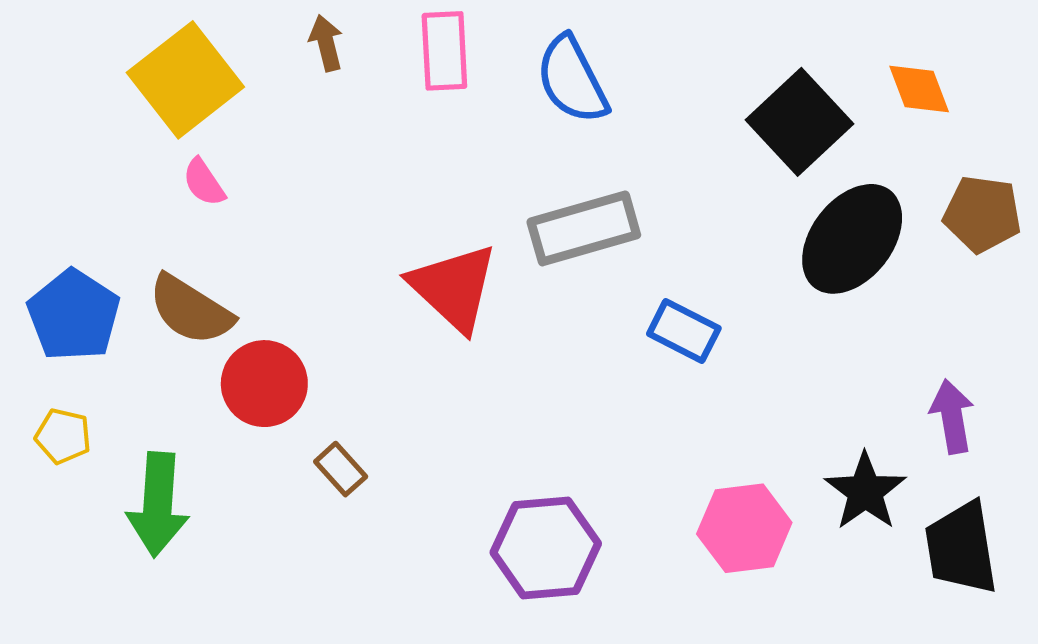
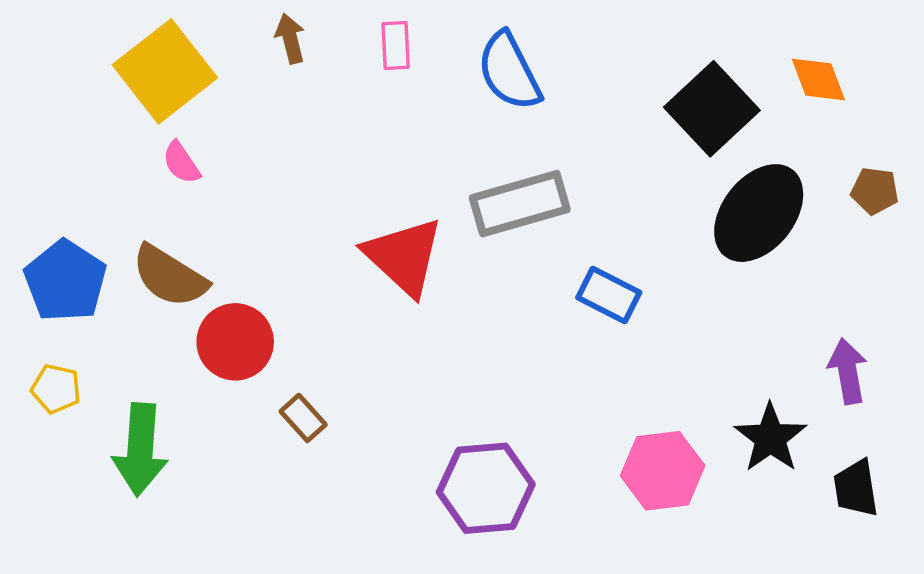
pink rectangle: (444, 51) -> (396, 46), size x0.7
brown pentagon: (982, 214) -> (875, 191), size x0.7
black trapezoid: (961, 548) -> (856, 488), size x0.7

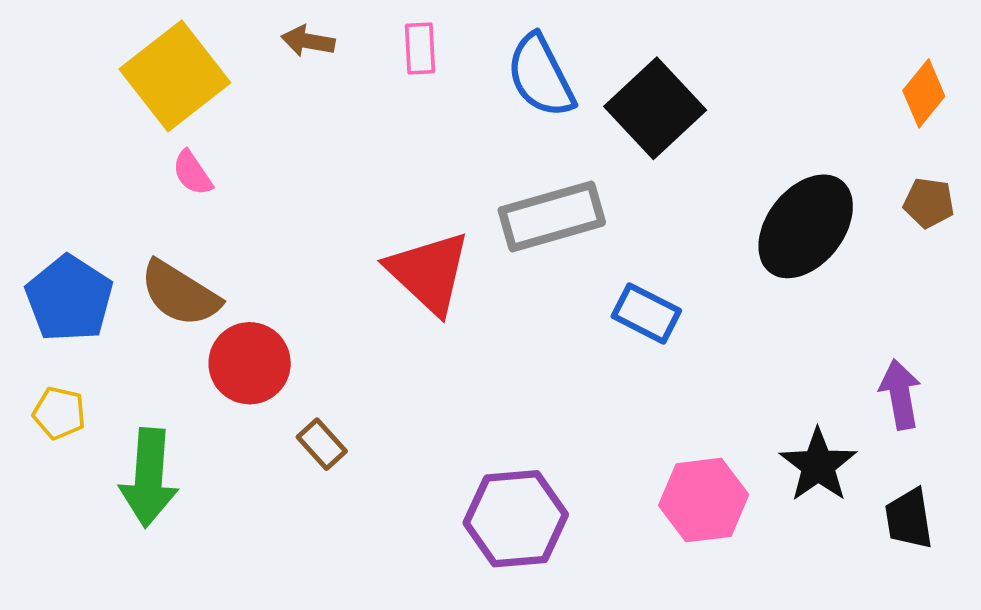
brown arrow: (290, 38) -> (308, 41), turned -66
orange diamond: (818, 79) -> (924, 93), moved, turned 60
black square: (712, 109) -> (655, 108), moved

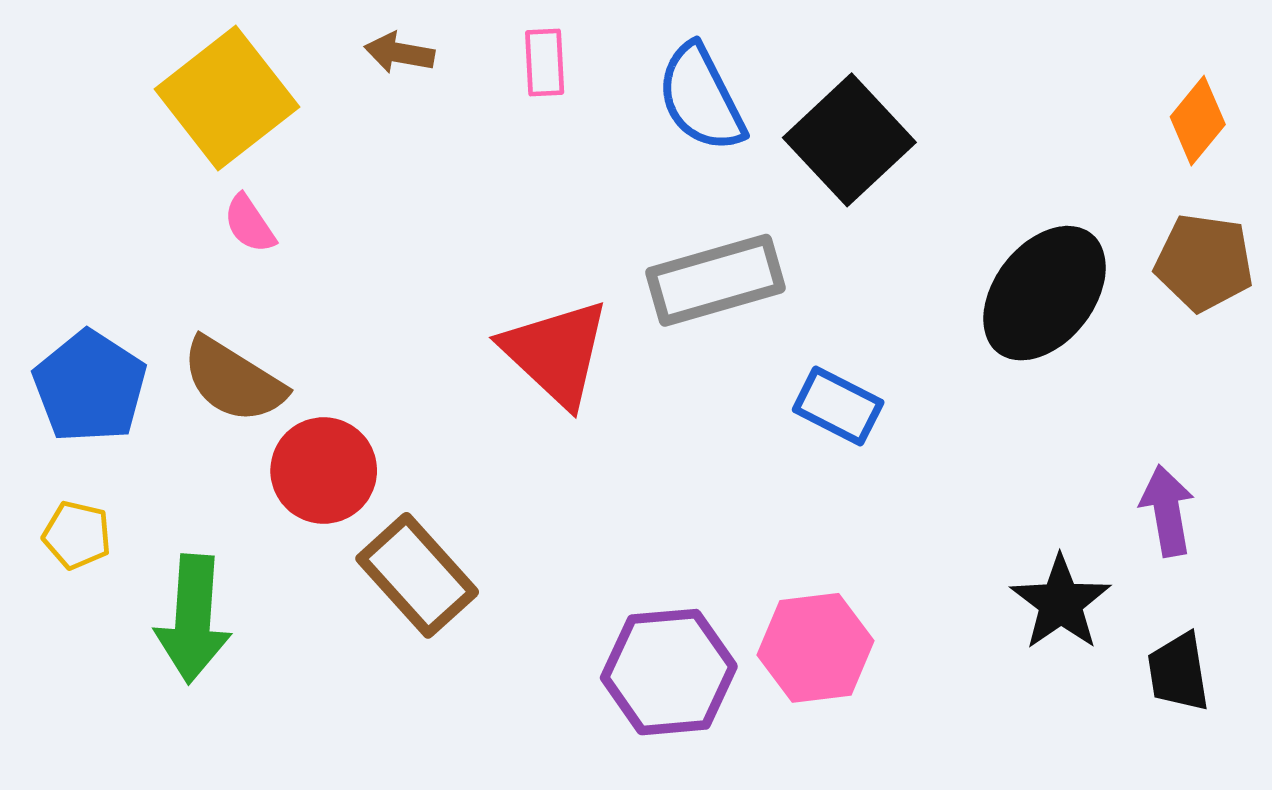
brown pentagon: (929, 203) -> (1204, 262), size x1.5
brown rectangle: (322, 444) -> (417, 575), size x1.8
pink hexagon: (704, 500) -> (816, 648), moved

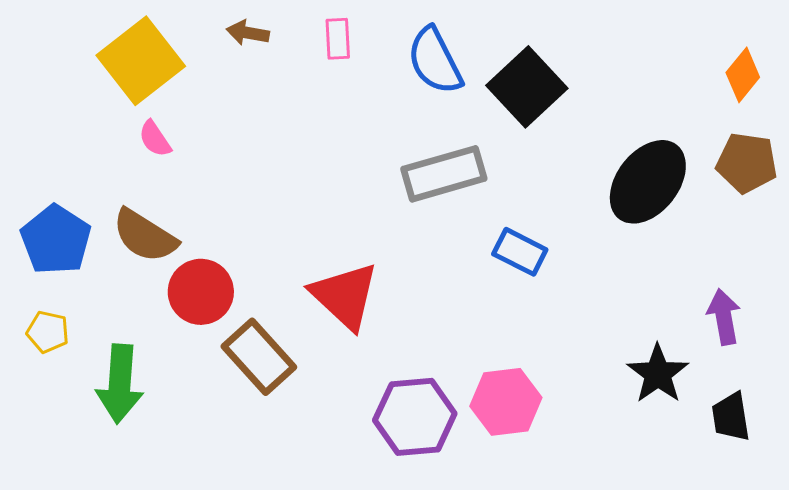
red triangle: (556, 353) -> (345, 296), moved

